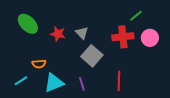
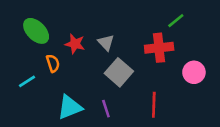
pink circle: (150, 38) -> (194, 72), moved
orange semicircle: (39, 64) -> (53, 63), moved, turned -104
cyan line: (21, 81) -> (27, 81), moved

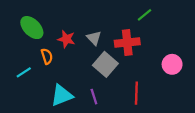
green line: (176, 21) -> (144, 15), moved
red cross: (159, 48) -> (127, 42), moved

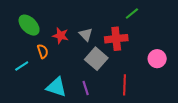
cyan triangle: (62, 95) -> (56, 87), turned 40

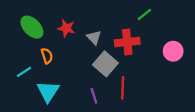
red star: (61, 36) -> (66, 28), moved
pink circle: (157, 59) -> (173, 51), moved
red line: (125, 85) -> (123, 88), moved
cyan triangle: (56, 87) -> (48, 91), moved, turned 45

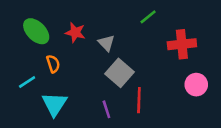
green line: (144, 14) -> (148, 17), moved
red cross: (127, 42) -> (182, 44), moved
pink circle: (173, 51) -> (196, 85), moved

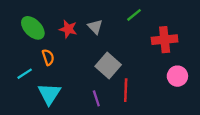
gray triangle: (106, 43) -> (95, 27), moved

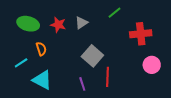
gray triangle: (95, 27) -> (81, 23), turned 40
green ellipse: (33, 28) -> (28, 24), turned -30
cyan triangle: (49, 94) -> (42, 80), turned -35

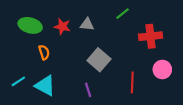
gray triangle: (81, 23) -> (87, 24), turned 40
cyan line: (21, 63) -> (18, 81), moved
red line: (107, 77) -> (132, 82), moved

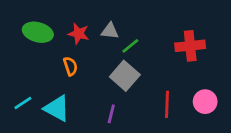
green line: (123, 14) -> (130, 46), moved
orange semicircle: (44, 52) -> (70, 66), moved
pink circle: (162, 69) -> (205, 102), moved
purple line: (88, 90) -> (111, 114), turned 32

